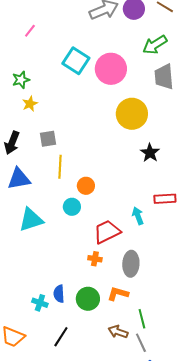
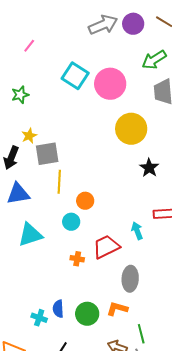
yellow star: (30, 104) -> (29, 136), moved
gray square: (48, 139) -> (47, 154), size x1.4
orange cross: (95, 259) -> (77, 259), moved

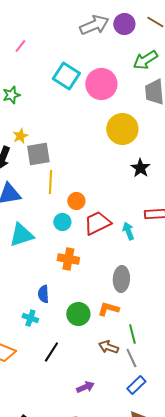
red trapezoid: (106, 247) -> (97, 223), moved
orange cross: (77, 259) -> (68, 259), size x1.5
blue semicircle: (58, 309) -> (43, 294), moved

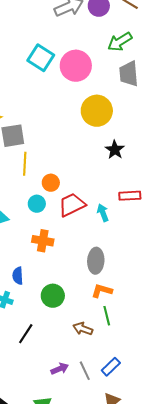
orange L-shape: (108, 309) -> (102, 291), moved
gray line: (131, 358) -> (85, 371), moved

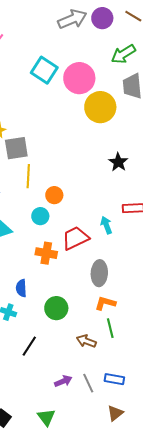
yellow circle: (97, 111) -> (100, 107), moved
red trapezoid: (72, 205) -> (75, 238), moved
blue rectangle: (111, 367) -> (114, 379), turned 54

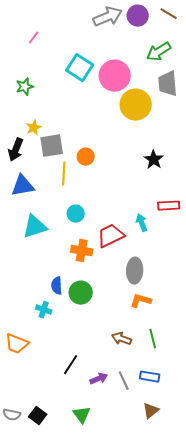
orange circle: (54, 195) -> (86, 157), moved
green circle: (56, 308) -> (81, 293), moved
green line: (110, 328) -> (153, 339), moved
black line: (29, 346) -> (71, 365), moved

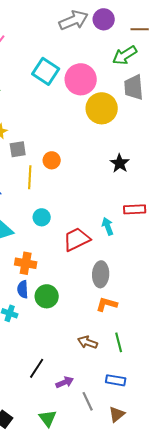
brown line: (169, 14) -> (140, 29), moved, turned -30
gray square: (52, 146) -> (18, 149), size x0.7
orange cross: (82, 251) -> (26, 263), moved
gray line: (124, 381) -> (88, 401), moved

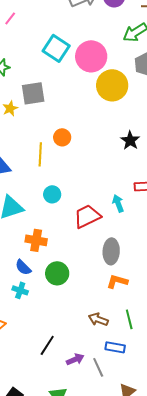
gray square: (18, 149) -> (33, 93), moved, size x1.4
blue semicircle: (23, 289) -> (23, 267), moved, turned -42
blue rectangle: (116, 380) -> (115, 347), moved
gray line: (88, 401) -> (98, 367), moved

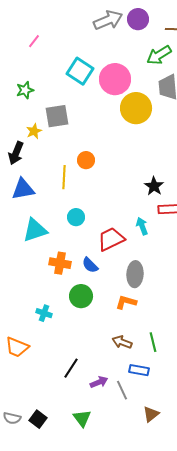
black star: (130, 140) -> (154, 186), moved
blue semicircle: (23, 267) -> (90, 265), moved
orange L-shape: (117, 281) -> (126, 302), moved

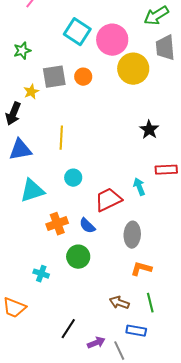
orange circle: (86, 160) -> (83, 77), moved
black star: (154, 186) -> (149, 130), moved
orange cross: (60, 263) -> (57, 224), turned -30
orange L-shape: (126, 302) -> (141, 269), moved

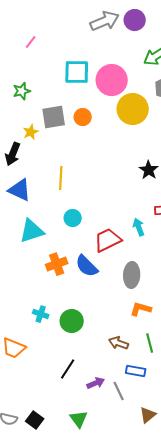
cyan square: (77, 32) -> (77, 72), turned -32
blue triangle: (20, 150) -> (20, 190), turned 35
blue semicircle: (87, 226) -> (87, 266), size x1.4
green circle: (78, 257) -> (72, 321), moved

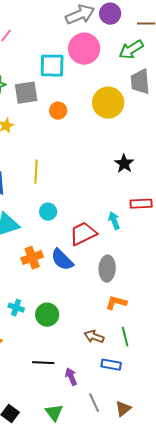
pink circle: (112, 80) -> (84, 49), moved
gray square: (54, 117) -> (26, 93), moved
black line: (68, 369) -> (43, 363), turned 60
purple arrow: (96, 383) -> (71, 377), turned -90
gray line: (119, 391) -> (94, 403), moved

